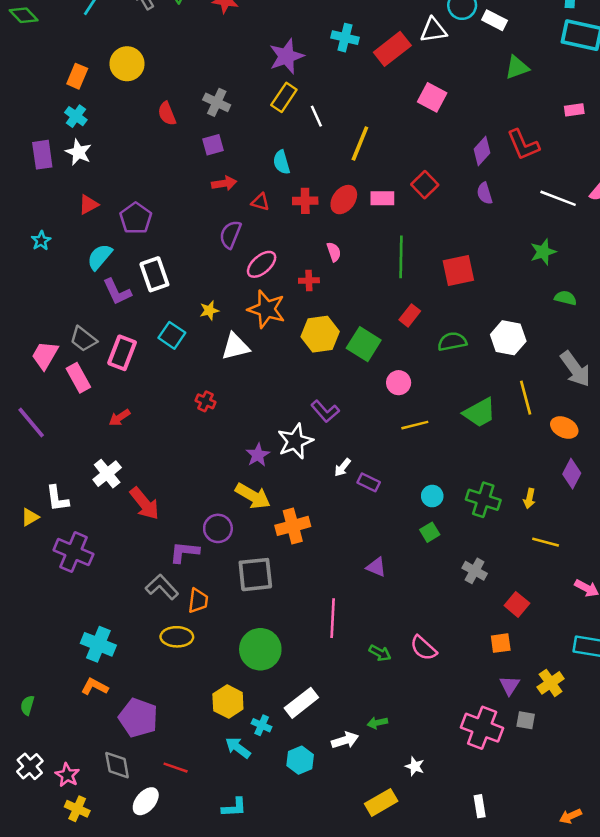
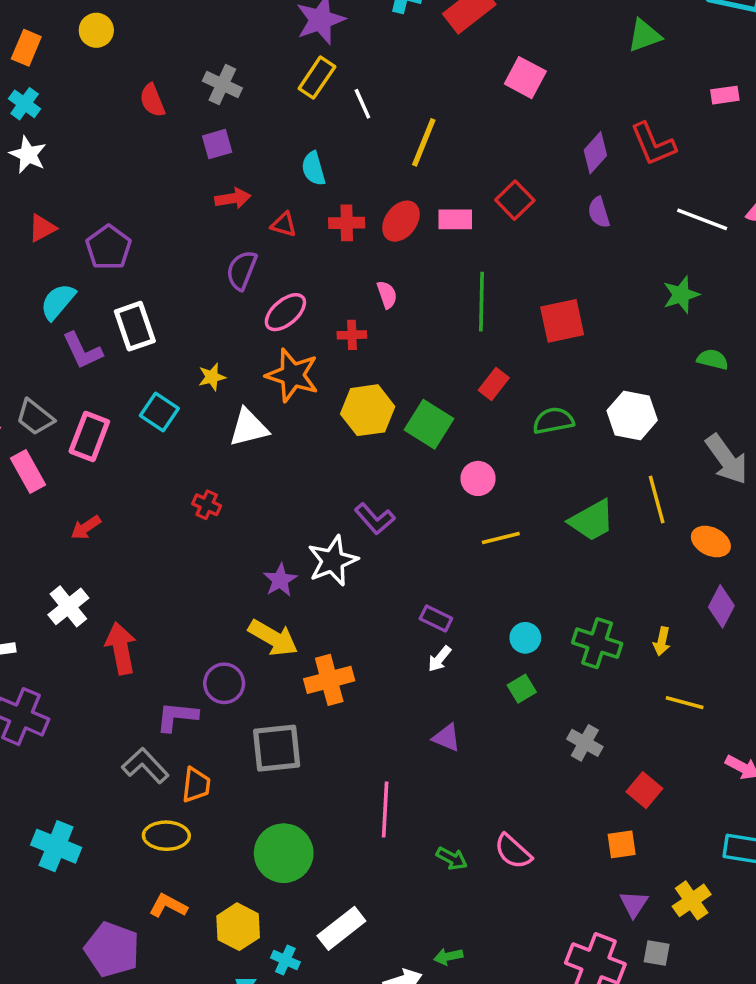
yellow circle: (127, 64) -> (96, 30), size x0.7
white arrow: (343, 467) -> (439, 659), moved
red arrow: (144, 504) -> (121, 648), turned -152
orange L-shape: (95, 687) -> (168, 906), moved

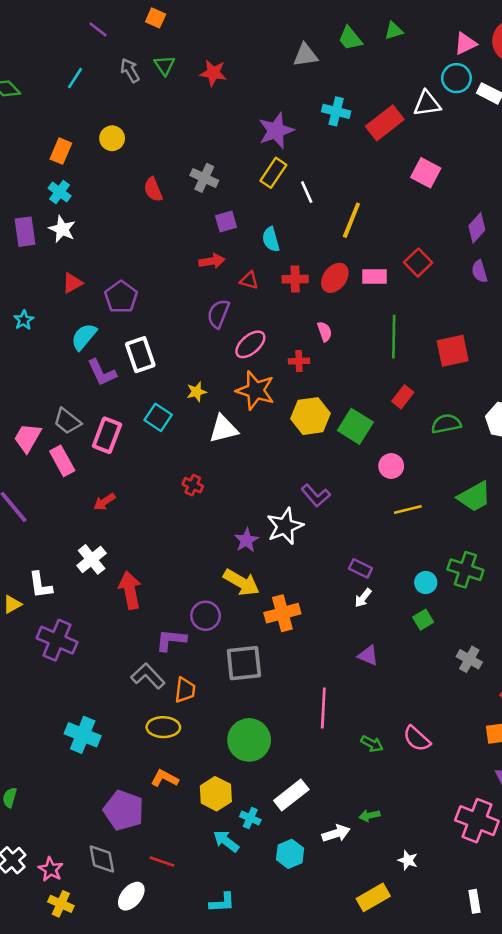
purple square: (217, 144) -> (226, 221), moved
green cross: (597, 643) -> (465, 570), moved

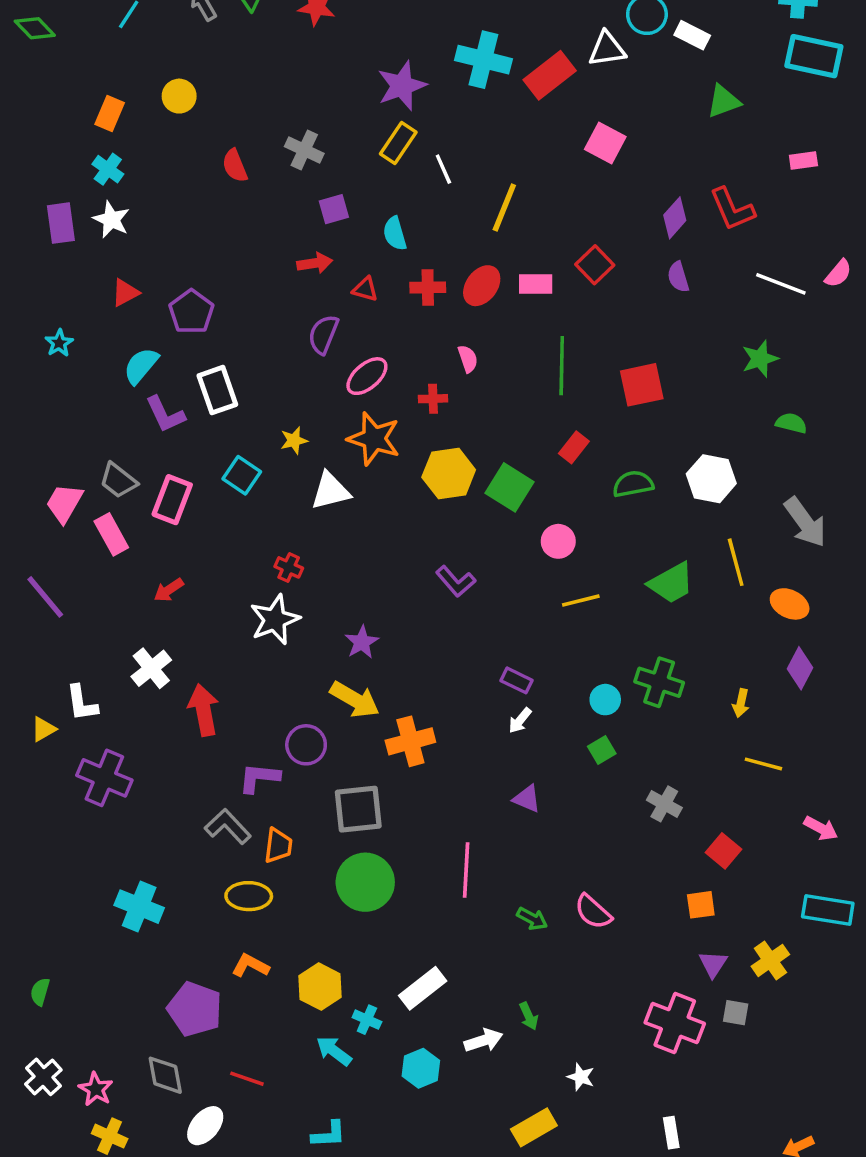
cyan cross: (336, 111) -> (483, 60), size x1.4
white star: (285, 526) -> (275, 620), moved
green circle: (249, 740) -> (365, 882), moved
green arrow: (369, 815) -> (529, 1016), turned -102

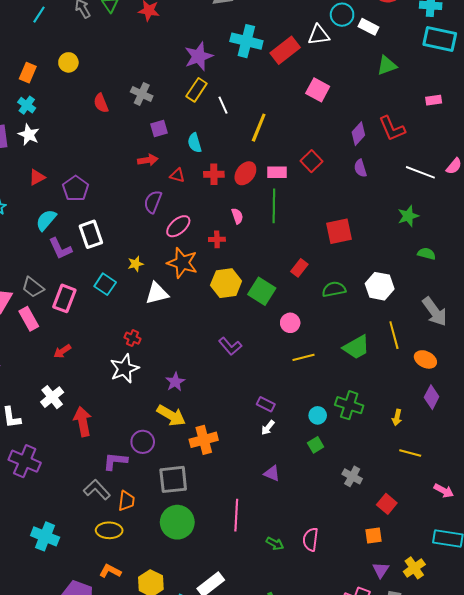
green line: (562, 366) -> (274, 206), moved
pink semicircle: (593, 912) -> (311, 539), turned 55

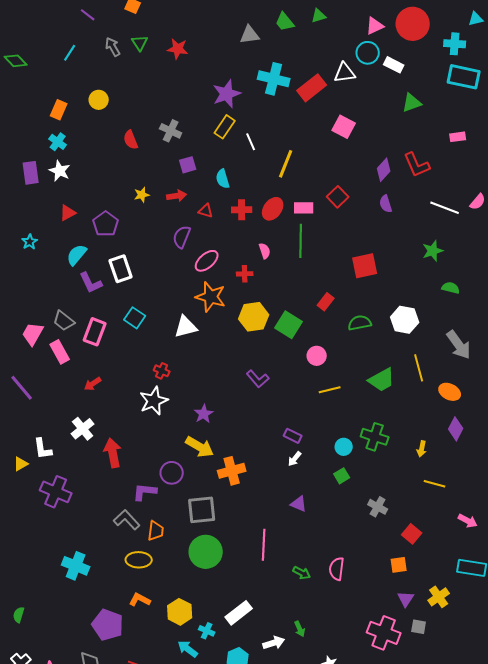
yellow star: (136, 264) -> (142, 195), moved

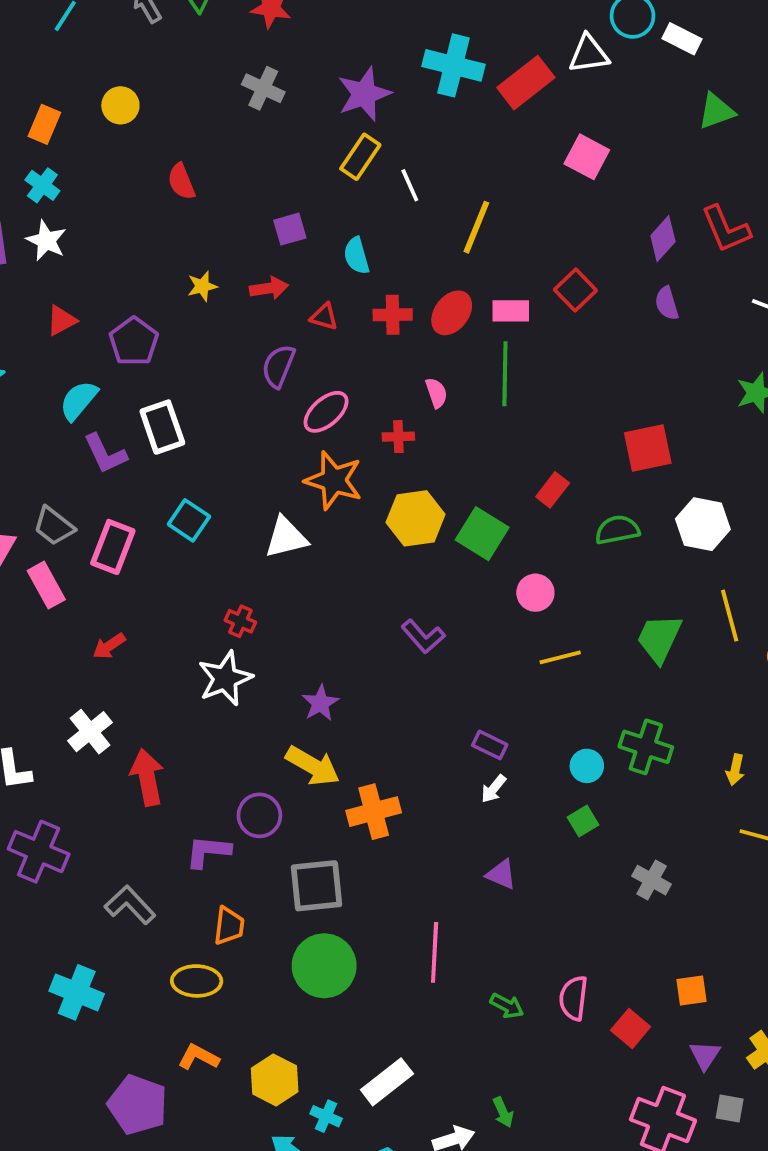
gray cross: (171, 131) -> (263, 88), moved
red square: (365, 266) -> (648, 448), moved
green trapezoid: (382, 380) -> (659, 638), turned 144
gray L-shape: (127, 520) -> (130, 905), moved
red square: (412, 534) -> (631, 1029), moved

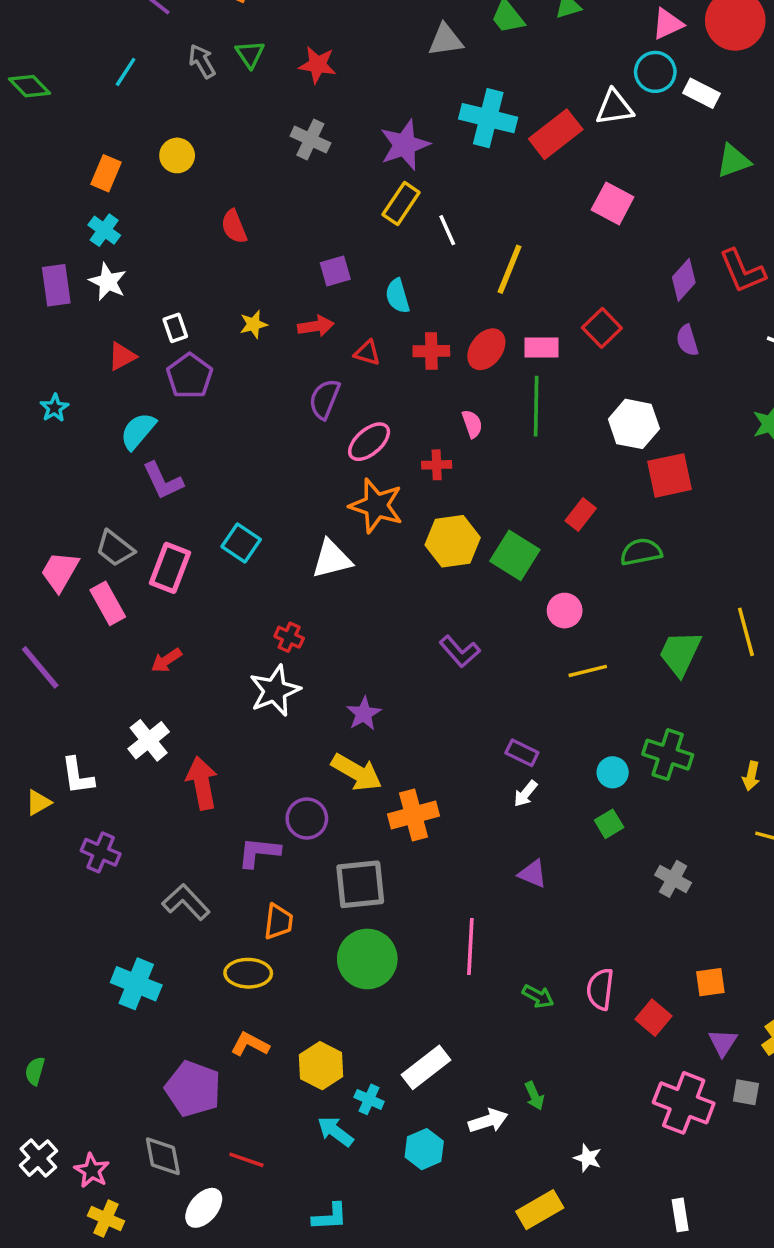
white rectangle: (162, 427) -> (175, 328), moved, size x0.6
white hexagon: (703, 524) -> (634, 424), moved
purple cross: (39, 852) -> (101, 852), size x0.7

